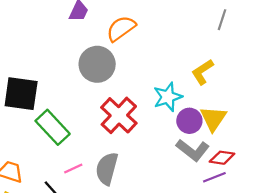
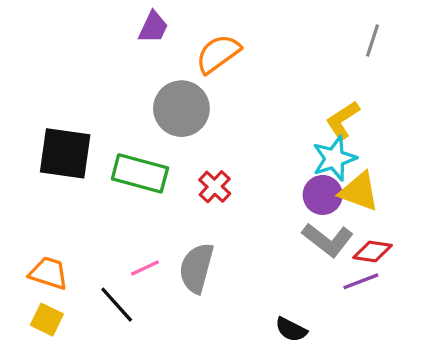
cyan star: (168, 97) -> (334, 158), moved
red cross: (119, 115) -> (215, 187), size x0.6
yellow triangle: (213, 119) -> (359, 192), turned -44
green rectangle: (53, 127) -> (140, 173), moved, turned -32

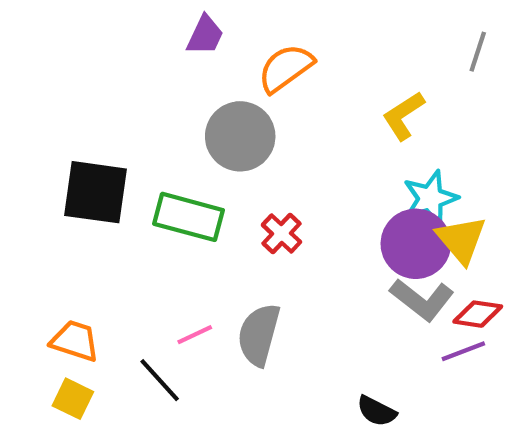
yellow L-shape: (343, 120) -> (403, 116), moved
yellow triangle: (359, 192) -> (461, 240), turned 30
purple circle: (323, 195) -> (416, 244), size x1.4

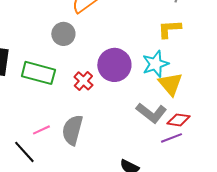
yellow L-shape: (403, 116) -> (169, 29), moved, turned 30
gray circle: (240, 136) -> (63, 34), size x0.7
purple circle: (416, 244) -> (114, 65), moved

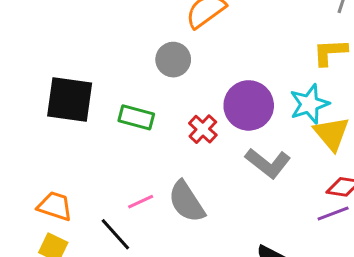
green rectangle: (38, 73) -> (136, 117), size x0.7
gray L-shape: (151, 113) -> (268, 163), moved
gray semicircle: (72, 130) -> (187, 202), turned -48

